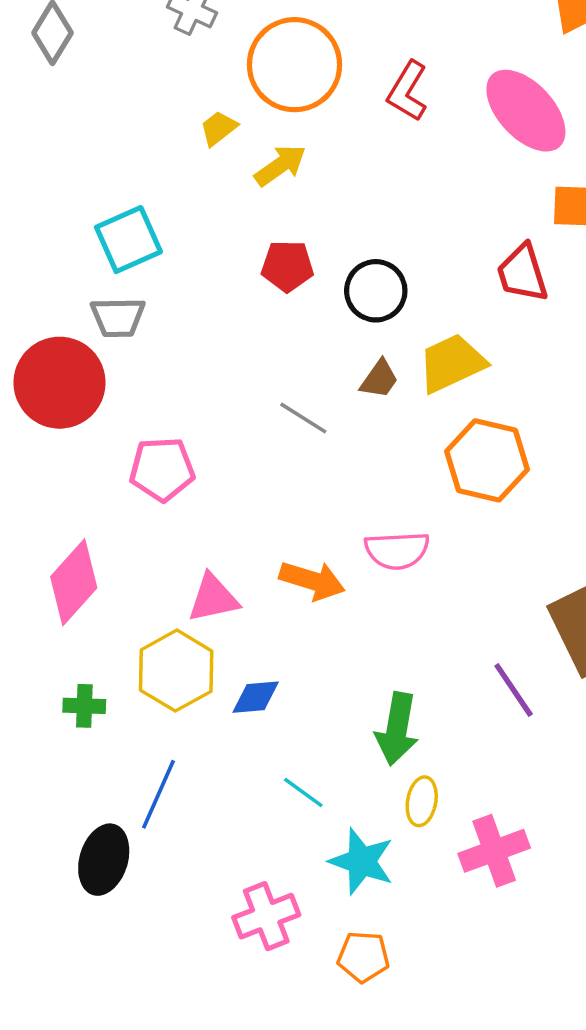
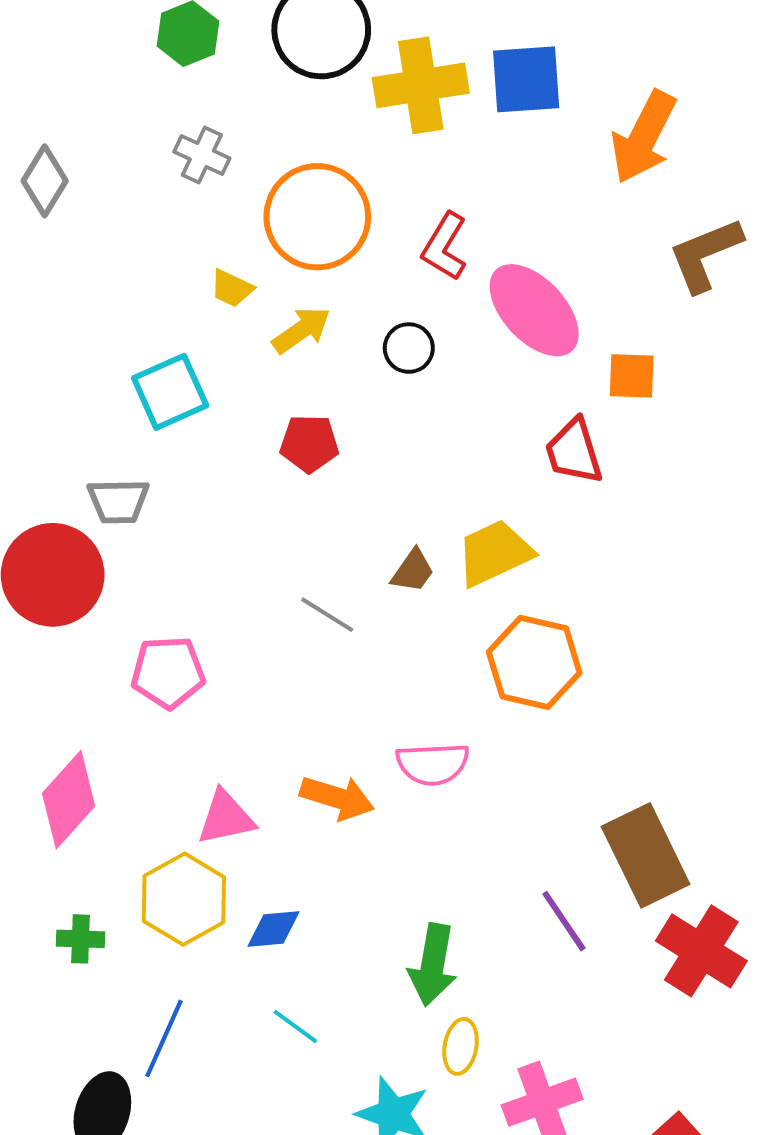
pink ellipse: (526, 111) -> (534, 310), moved
yellow trapezoid: (219, 128) -> (232, 288), turned -117
cyan square: (128, 240) -> (170, 392), moved
black circle: (376, 291) -> (409, 348), moved, size x0.7
cyan line: (303, 792) -> (295, 1027), moved

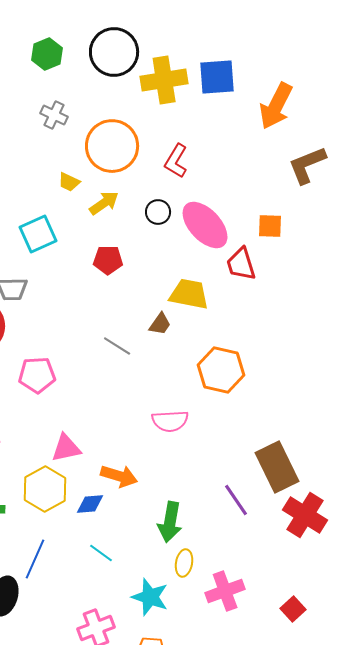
pink ellipse: (534, 310) -> (205, 225), moved
yellow trapezoid: (494, 553) -> (189, 294), moved, turned 36
orange arrow: (337, 798) -> (119, 476), moved

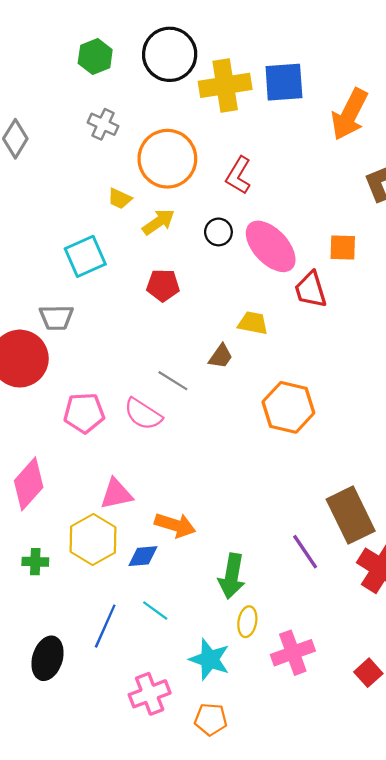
yellow trapezoid: (189, 294) -> (253, 323), size x0.7
pink semicircle: (170, 421) -> (143, 414), moved, turned 36
blue line: (35, 559) -> (105, 626), moved

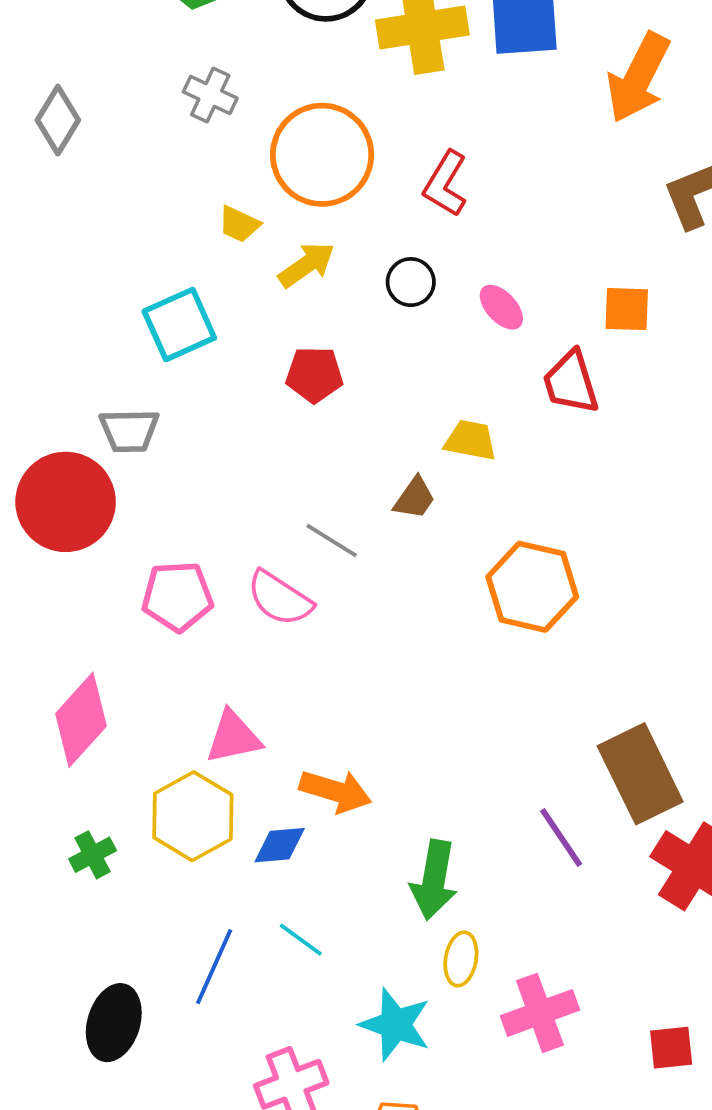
pink ellipse: (271, 246) -> (501, 307), size x0.5
green cross: (35, 562) -> (93, 855), turned -30
red square: (368, 673) -> (671, 1048), turned 36

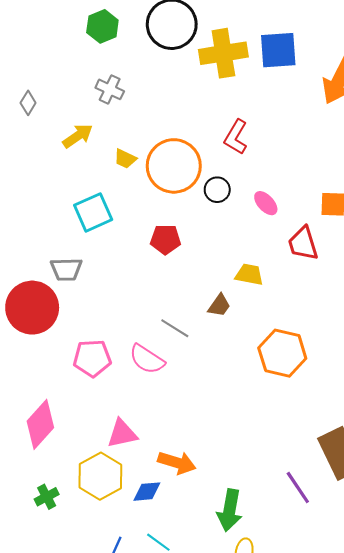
gray diamond: (58, 120) -> (28, 103), size x0.7
orange circle: (322, 155) -> (174, 166), moved
yellow arrow: (307, 265) -> (78, 136), moved

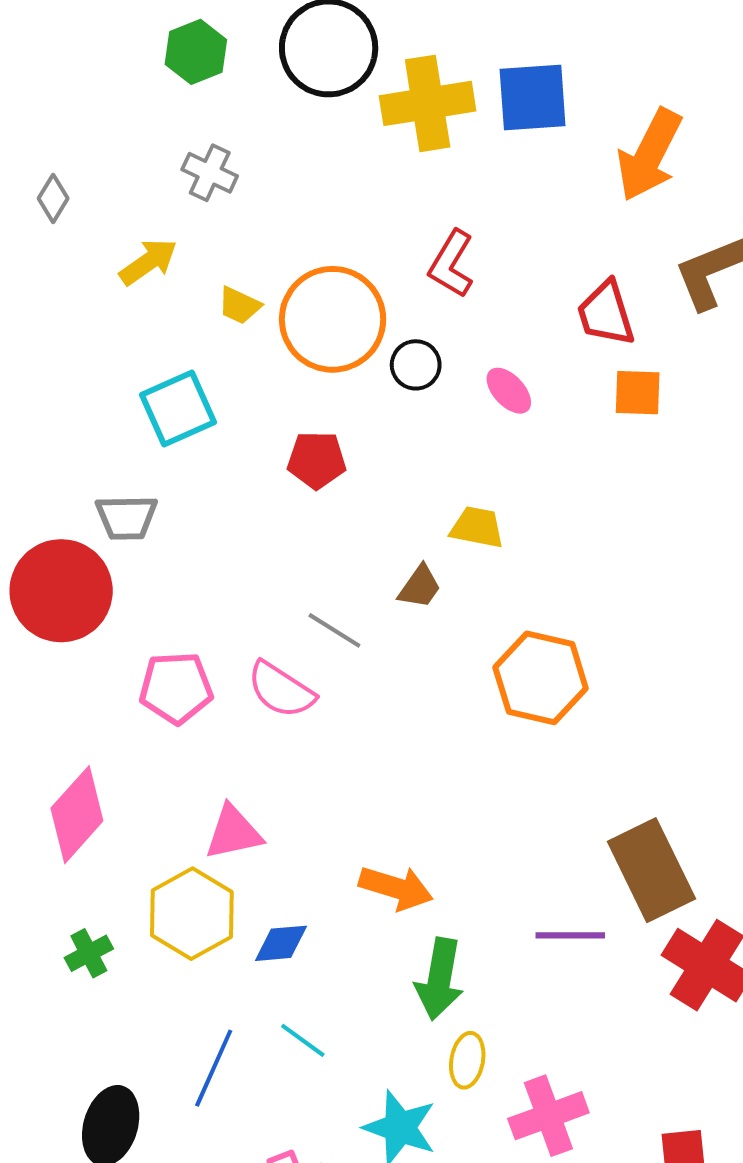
red trapezoid: (303, 243) -> (606, 313), moved
orange arrow: (177, 463) -> (396, 888), moved
purple line: (298, 487) -> (570, 935), turned -56

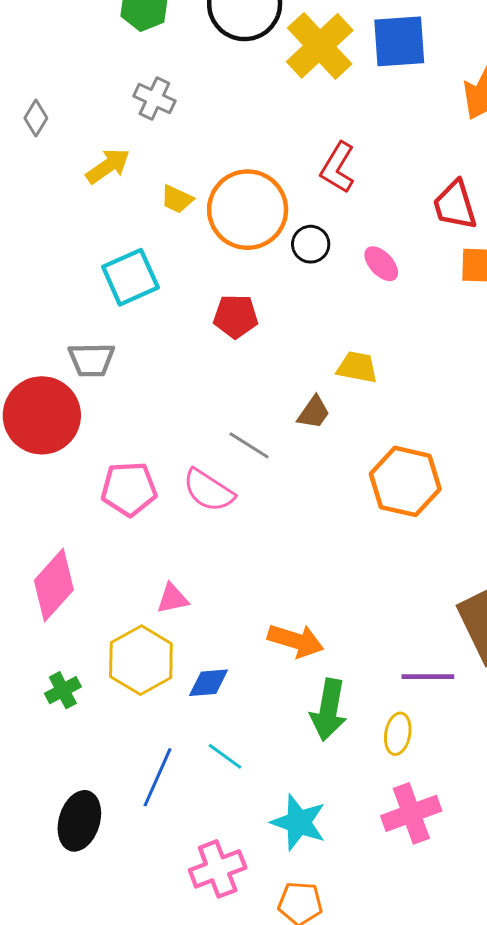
yellow cross: (428, 103) -> (320, 46), turned -34
pink triangle: (233, 832) -> (172, 599), size x0.7
yellow ellipse: (467, 1060) -> (398, 734), moved

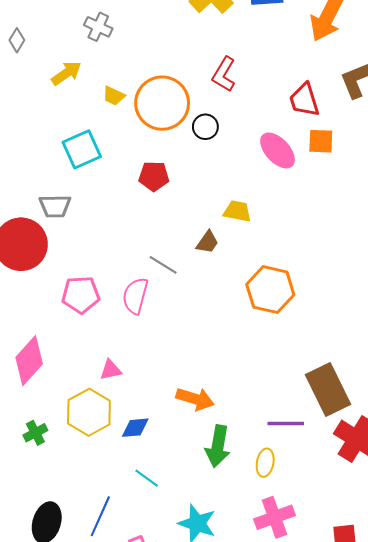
pink ellipse: (381, 264) -> (278, 150), moved, size x1.5
pink semicircle: (209, 490) -> (135, 296), turned 72
blue line: (157, 777) -> (100, 516), moved

